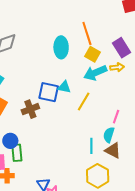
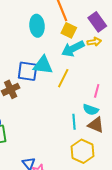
cyan triangle: (64, 87) -> (43, 65), size x1.5
cyan semicircle: (109, 135) -> (91, 110), turned -84

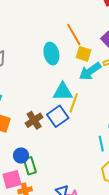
blue square: (28, 71) -> (58, 116), moved, turned -35
yellow line: (63, 78) -> (74, 103), moved

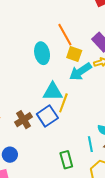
green rectangle: (30, 166) -> (66, 160), moved

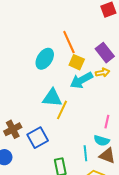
cyan ellipse: (42, 53) -> (45, 59), turned 40
blue square: (47, 116) -> (38, 138), moved
brown cross: (24, 120) -> (13, 129), moved

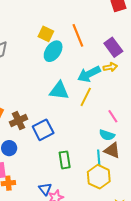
yellow square: (77, 62) -> (46, 34), moved
yellow line: (62, 110) -> (86, 97), moved
pink line: (107, 122) -> (113, 116), turned -48
cyan line: (85, 153) -> (99, 158), moved

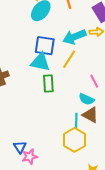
cyan triangle: (59, 91) -> (40, 62), moved
blue square: (43, 130) -> (45, 46), moved, turned 30
green rectangle: (65, 160) -> (48, 84), moved

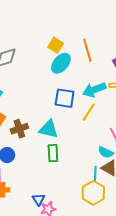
cyan triangle: (40, 62) -> (49, 129), moved
green rectangle: (48, 84) -> (53, 153), moved

